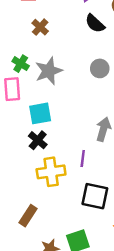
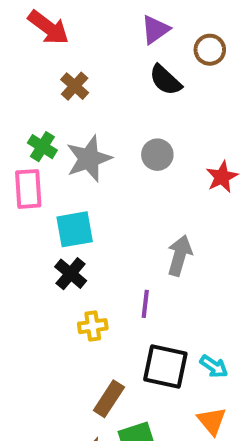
gray circle: (100, 68) -> (157, 155), moved
yellow cross: (51, 172) -> (93, 326), size x0.6
brown rectangle: (28, 216) -> (109, 399), moved

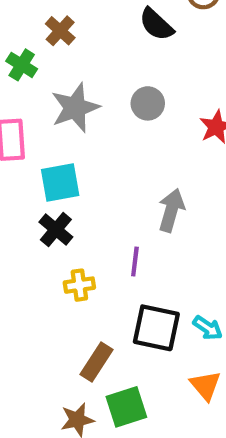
green cross: (42, 147) -> (22, 65), moved

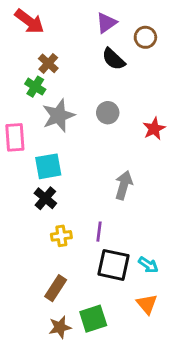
green cross: (22, 65) -> (35, 87), moved
purple line: (135, 262) -> (99, 232), moved
brown rectangle: (96, 362) -> (56, 288), moved

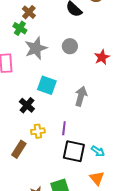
cyan square: (48, 166) -> (47, 85), moved, turned 30
brown rectangle: (56, 288) -> (19, 149), moved

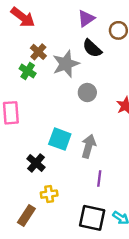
gray star: (36, 48) -> (66, 64), moved
gray arrow: (81, 96) -> (89, 146), moved
purple line: (64, 128) -> (99, 178), moved

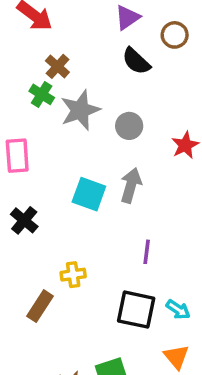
gray star: (66, 64) -> (80, 110), moved
gray arrow: (89, 146) -> (131, 185), moved
black cross: (36, 163) -> (24, 220), moved

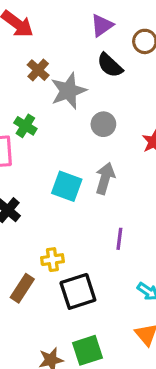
green cross: (42, 94) -> (25, 126), moved
gray star: (80, 110) -> (68, 91), moved
black square: (136, 310) -> (78, 291), moved, turned -30

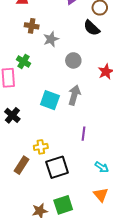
black semicircle: (110, 65) -> (92, 28), moved
brown cross: (38, 70) -> (32, 26), turned -32
gray star: (68, 91) -> (51, 39), size x0.7

